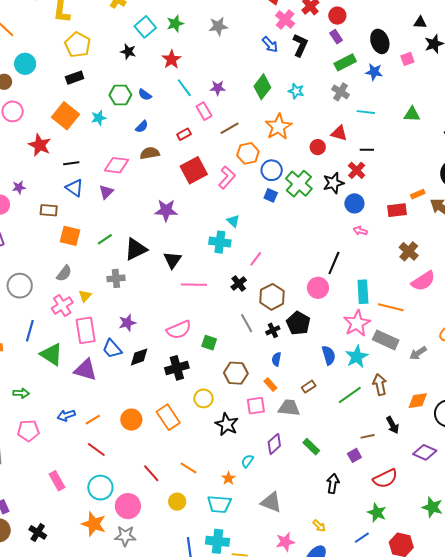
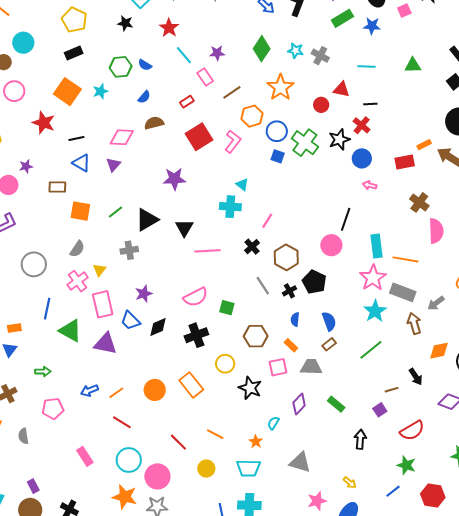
gray cross: (341, 92) -> (320, 56), moved
pink semicircle: (423, 281) -> (436, 231), turned -55
blue semicircle: (329, 355) -> (329, 321), moved
brown arrow: (380, 385) -> (414, 323), moved

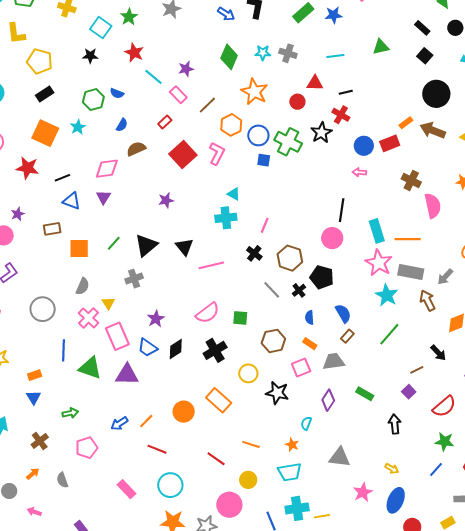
blue circle: (362, 158) -> (364, 146), moved
purple star: (174, 179) -> (166, 200), size x0.7
pink circle: (157, 476) -> (229, 505), moved

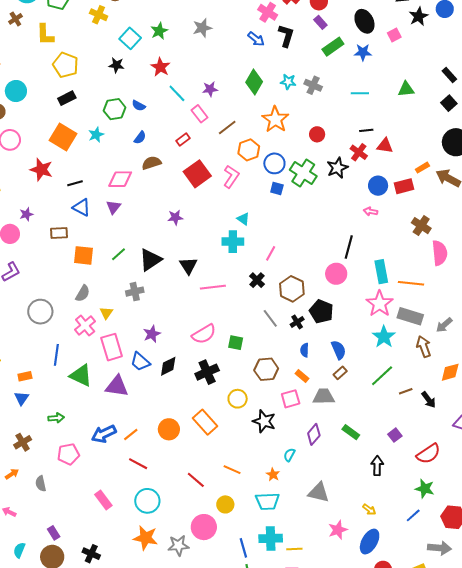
red triangle: (315, 83) -> (385, 146), moved
brown line: (417, 370) -> (406, 391), moved
blue arrow: (119, 424) -> (104, 434), size x1.4

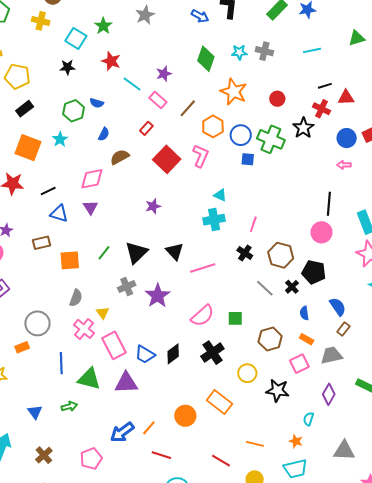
purple star: (152, 334) -> (158, 296), moved, size x1.4
orange rectangle: (25, 376) -> (22, 347), moved
green arrow: (56, 418) -> (69, 406), moved

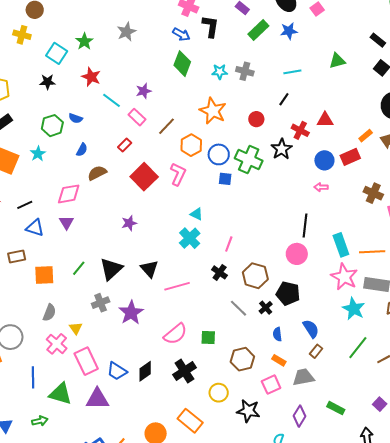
green diamond: (206, 59) -> (182, 64), moved
black line: (325, 86) -> (284, 99), moved, turned -40
cyan cross: (214, 220) -> (190, 238), turned -35

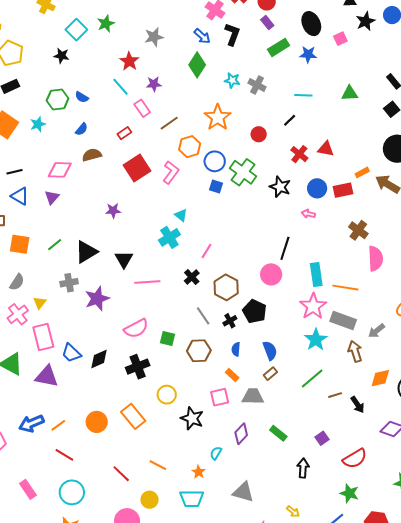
gray star: (126, 32) -> (154, 37), moved
red star: (91, 77) -> (129, 61), moved
black star: (282, 149) -> (280, 187), moved, turned -30
brown hexagon: (242, 359) -> (199, 351), moved

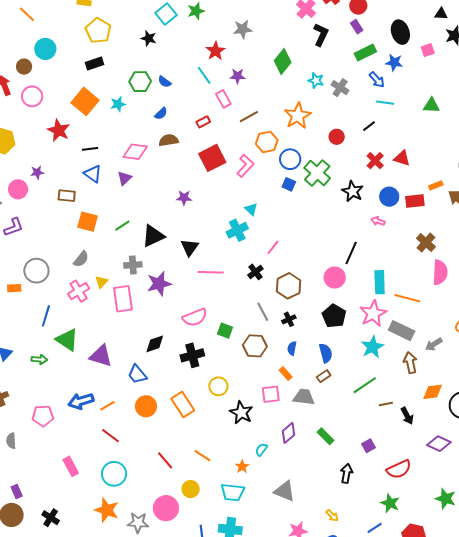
blue arrow: (202, 36) -> (377, 80), moved
black pentagon: (255, 311) -> (334, 316), moved
pink rectangle: (43, 337) -> (123, 299), moved
blue trapezoid: (71, 353) -> (137, 374), moved

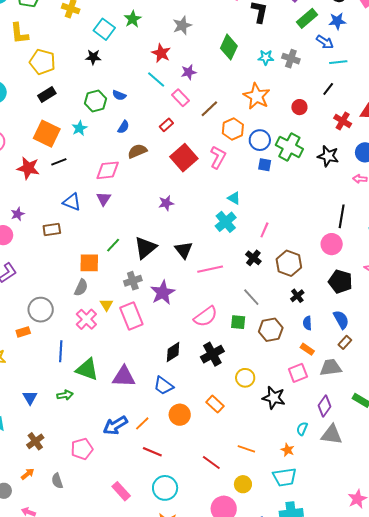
black line: (90, 149) -> (59, 162), moved
orange square: (88, 222) -> (89, 263), moved
gray line: (263, 312) -> (251, 297), moved
orange rectangle: (183, 405) -> (215, 404), size x0.7
gray triangle: (285, 491) -> (332, 435), moved

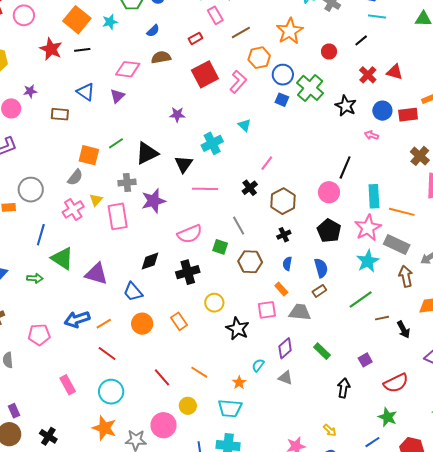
cyan cross: (226, 222) -> (212, 143), moved
gray triangle: (332, 435) -> (285, 378), size x0.7

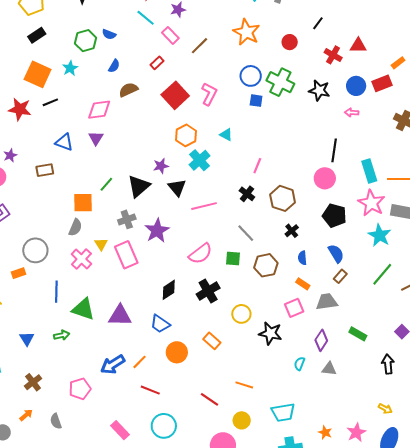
orange hexagon: (259, 58) -> (186, 135), moved
purple star: (177, 115) -> (161, 166), moved
orange star: (239, 383) -> (325, 432), moved

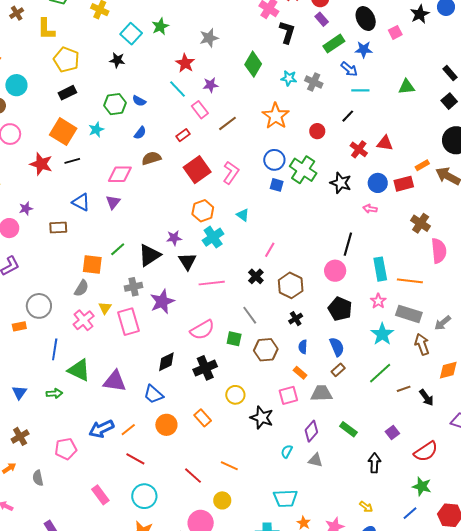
pink star: (371, 203) -> (378, 301), size x0.6
cyan trapezoid: (283, 412) -> (285, 498), moved

